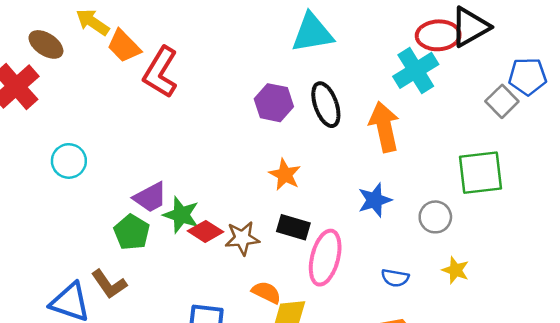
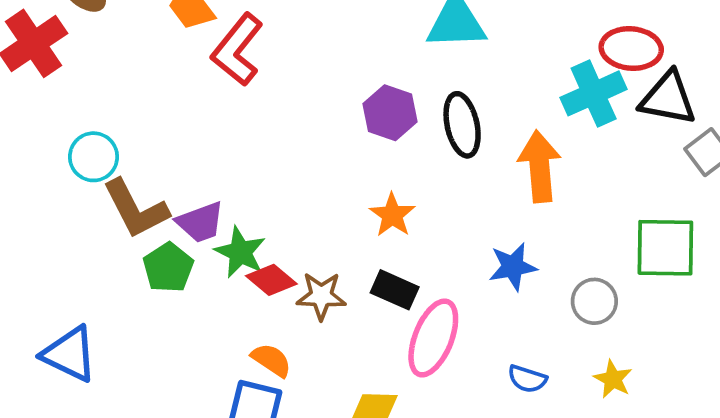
black triangle: (470, 27) -> (668, 98), moved, turned 33
brown L-shape: (109, 284) -> (136, 209), moved, size x1.4
orange semicircle: (266, 292) -> (271, 360), moved

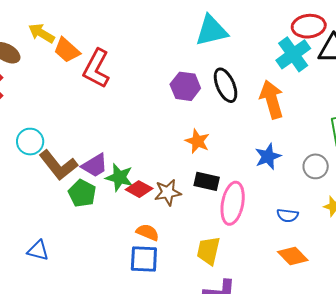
blue triangle: (69, 354) -> (38, 250), size x0.7

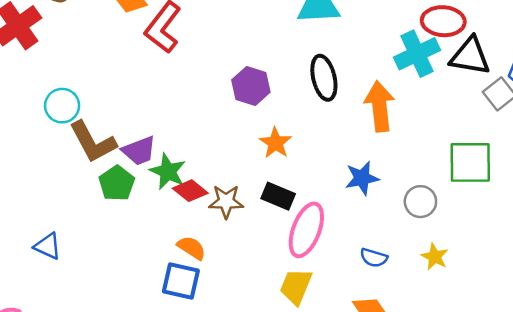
purple hexagon: (185, 86) -> (251, 86), moved
yellow trapezoid: (208, 251) -> (296, 286), moved

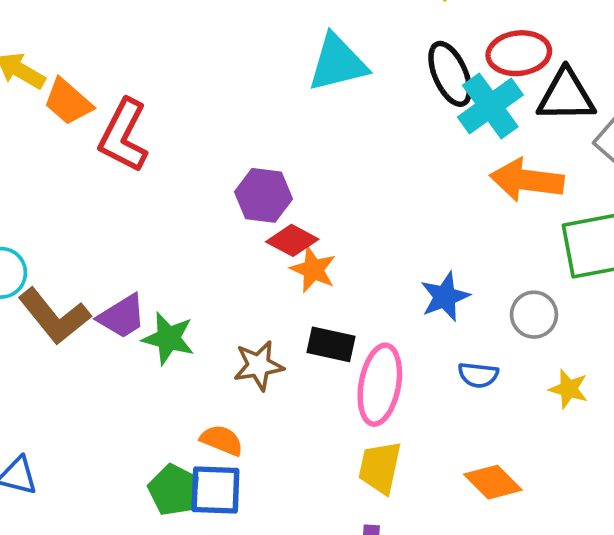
black ellipse: (324, 78) -> (450, 74), moved
orange arrow: (380, 106) -> (527, 180), moved, turned -66
green pentagon: (117, 183) -> (174, 490), moved
red diamond: (190, 191) -> (292, 240), moved
blue semicircle: (374, 258) -> (478, 375), moved

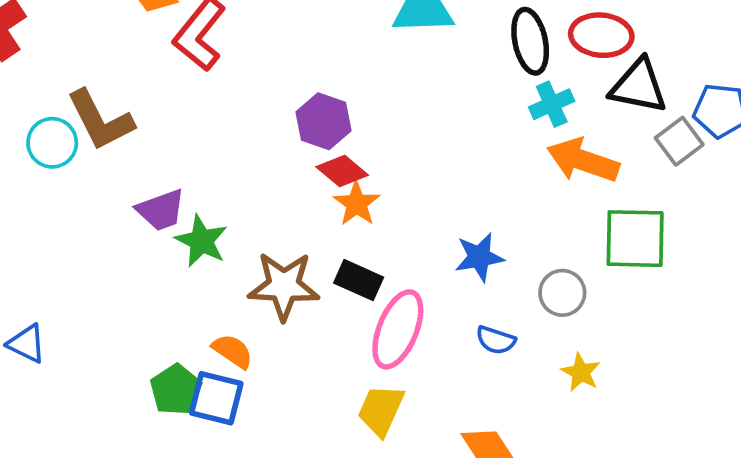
cyan cross: (490, 106) -> (552, 104), moved, size x0.7
brown L-shape: (54, 316) -> (100, 120), moved
brown star: (259, 366) -> (284, 286), size x1.4

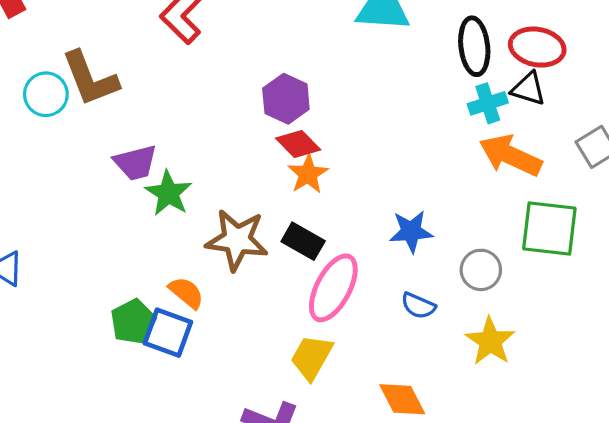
black triangle: (639, 86) -> (528, 89), moved, size x0.7
yellow star: (581, 372) -> (490, 341), size x1.4

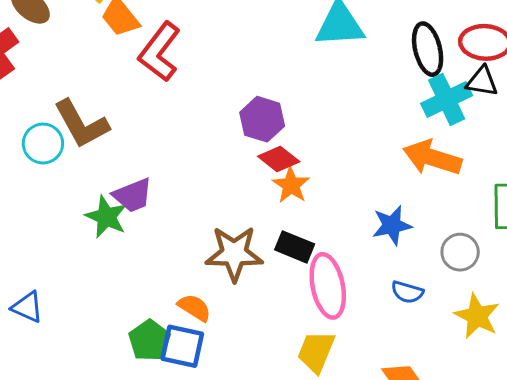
cyan cross: (488, 103) -> (447, 100), size x1.4
orange arrow: (510, 155) -> (432, 158), moved
green star: (168, 193) -> (106, 217), moved
pink ellipse: (333, 288) -> (328, 286), turned -32

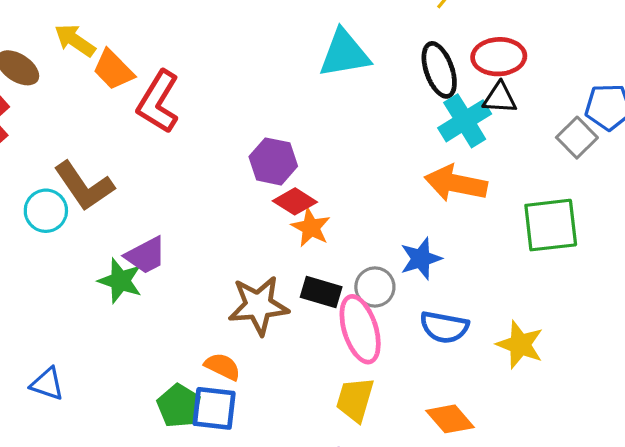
gray circle: (460, 252) -> (375, 287), moved
blue semicircle: (407, 292) -> (444, 327), size x1.4

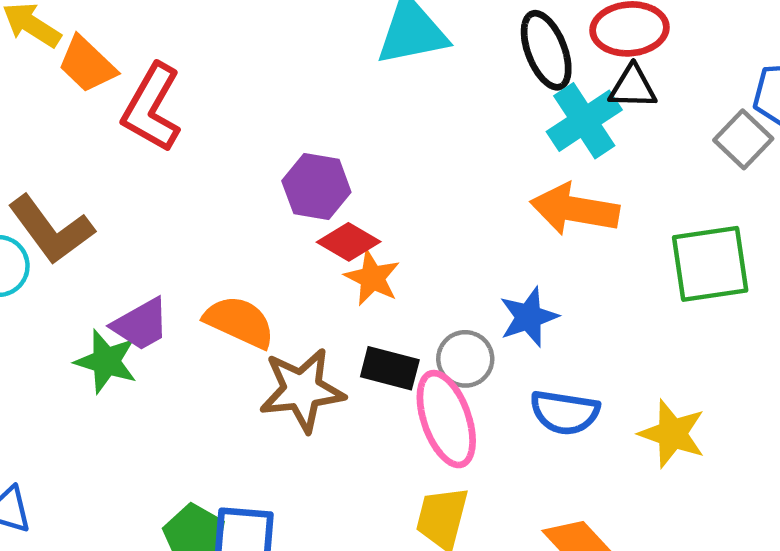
orange semicircle: (223, 367) -> (239, 322), moved, size x1.4

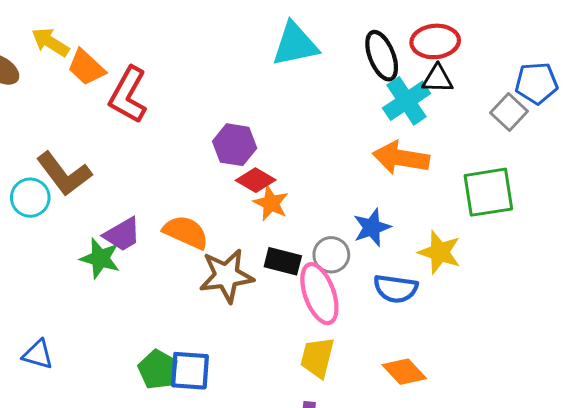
yellow star: (672, 434) -> (440, 252), moved

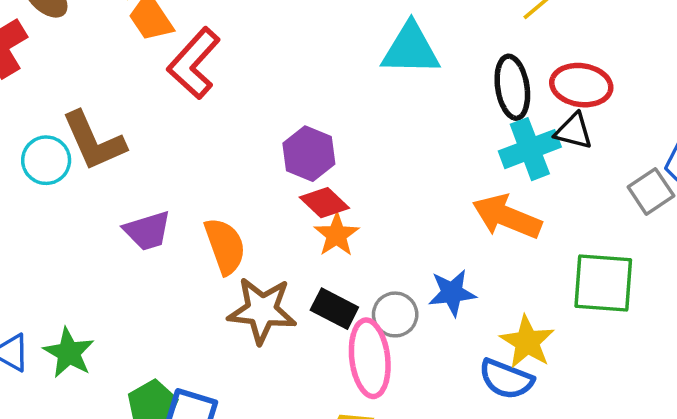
orange semicircle: (186, 232) -> (225, 246), turned 33
green star: (100, 258) -> (69, 353), moved
blue semicircle: (396, 289) -> (506, 379), moved

